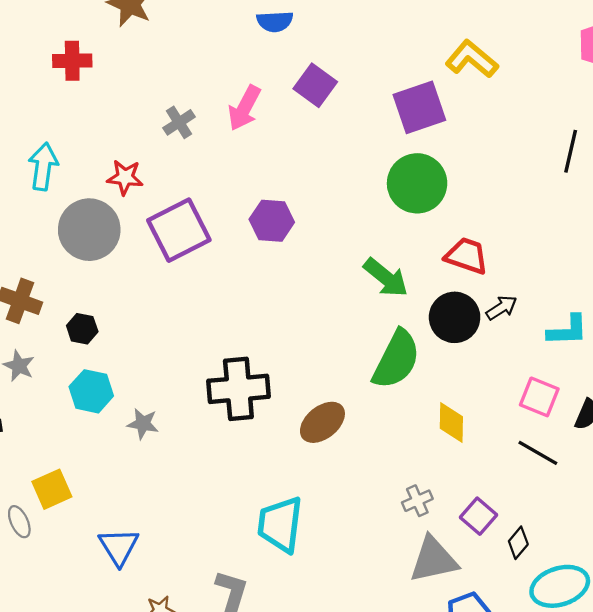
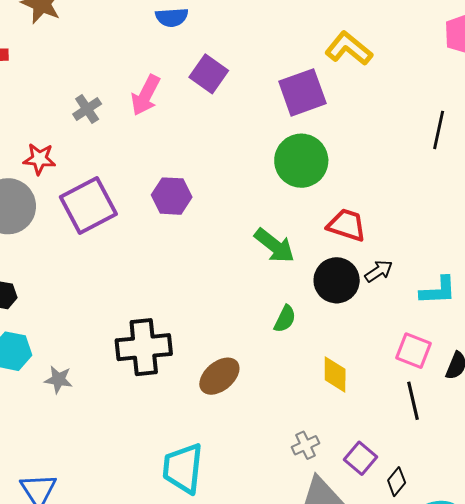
green semicircle: (396, 359) -> (285, 319), size x0.5
black line: (538, 453) -> (413, 401), turned 48

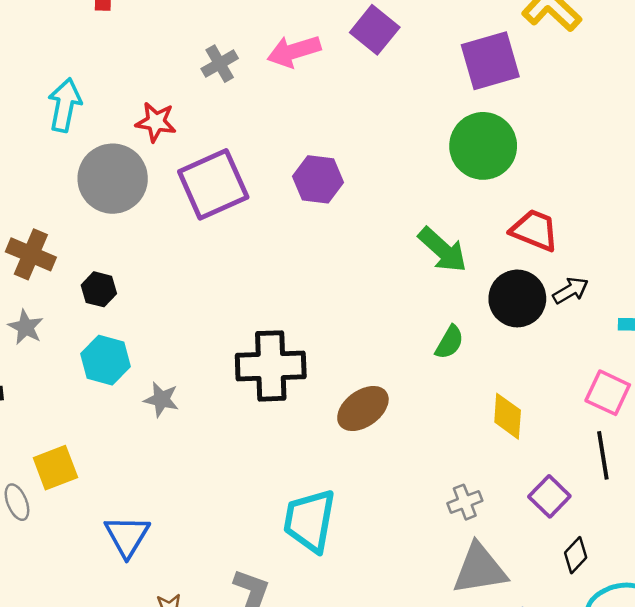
pink arrow: (146, 95) -> (294, 51), turned 42
purple square: (361, 458) -> (549, 496), moved

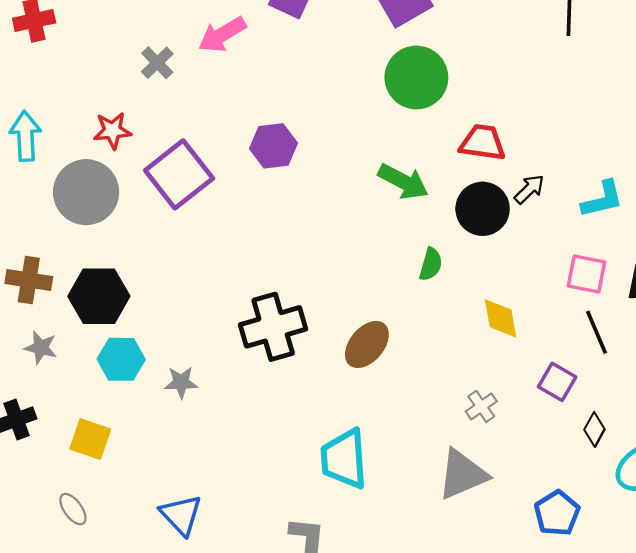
black hexagon: (99, 289) -> (99, 296), size x1.8
yellow square: (55, 468) -> (90, 439), moved, turned -36
gray triangle: (480, 569) -> (462, 474), moved

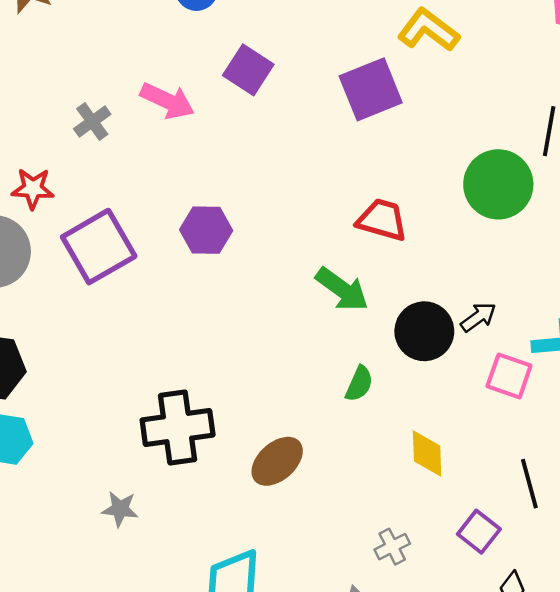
pink arrow: (222, 35) -> (167, 101), turned -132
green circle: (416, 78) -> (498, 184), moved
red trapezoid: (483, 143) -> (382, 220), moved
pink square: (587, 274) -> (509, 376), moved
gray star: (181, 382) -> (120, 509), moved

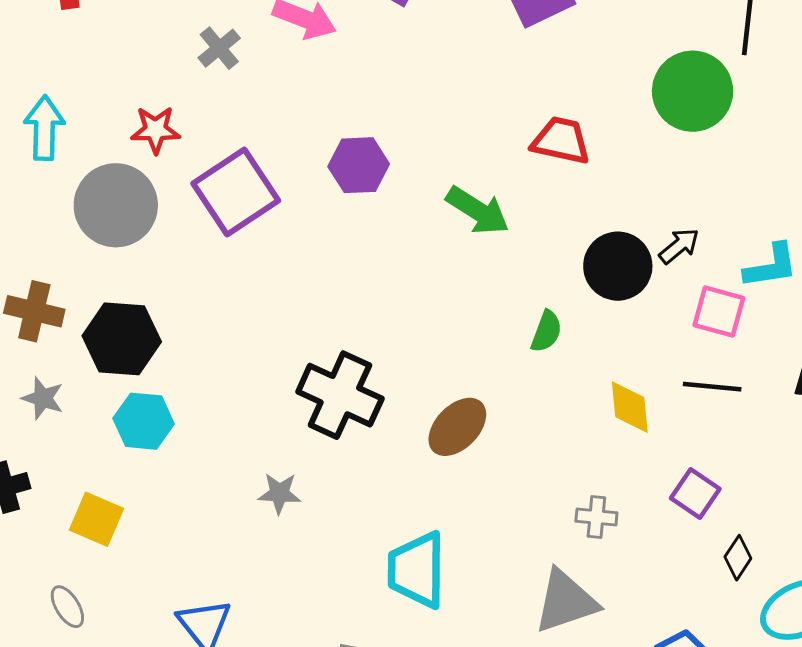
green arrow: (342, 289) -> (478, 211), moved
black cross: (178, 427) -> (340, 395), turned 36
black line: (529, 484) -> (712, 387), moved, turned -66
gray cross: (392, 547) -> (596, 517), turned 36

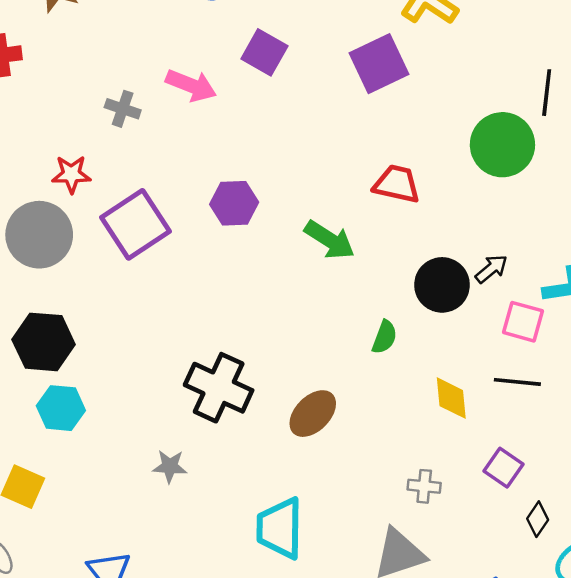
gray cross: (219, 48) -> (123, 109), turned -32

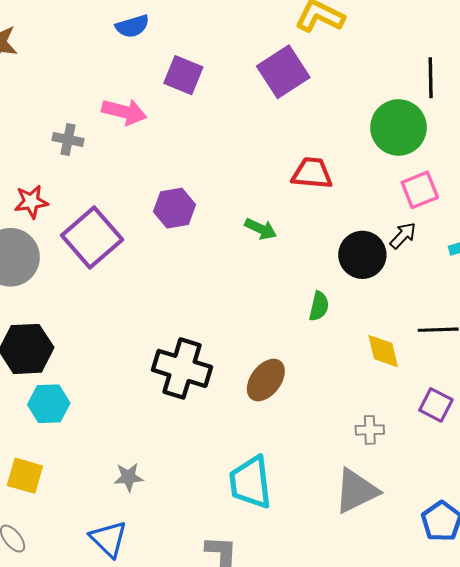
green arrow: (330, 240) -> (261, 229), size x0.7
pink square: (523, 322) -> (420, 190), moved, turned -30
gray star: (170, 466) -> (128, 477), moved

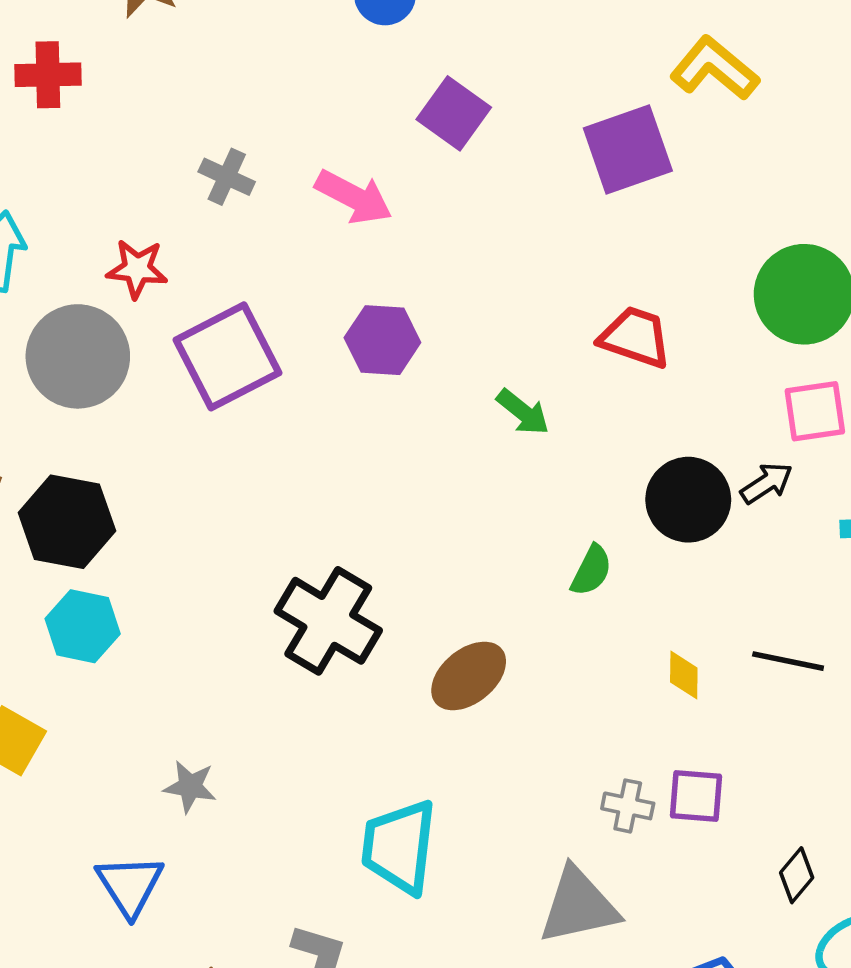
pink arrow: (124, 112) -> (354, 197), moved
yellow diamond: (383, 351) -> (684, 675), size x0.7
purple square: (436, 405) -> (696, 796), moved, turned -36

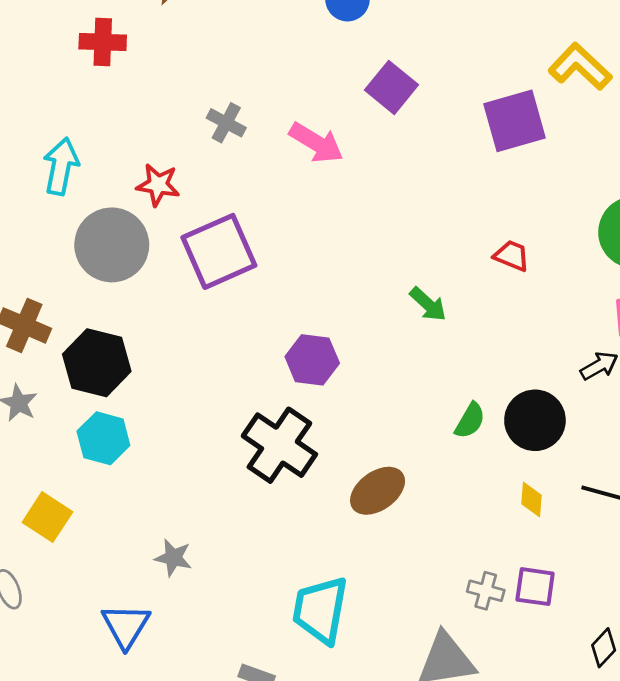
red trapezoid: (635, 337) -> (512, 256), size x0.7
purple hexagon: (382, 340) -> (312, 360), moved
black circle: (688, 500) -> (535, 420), moved

